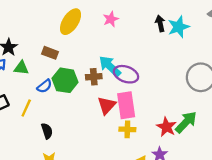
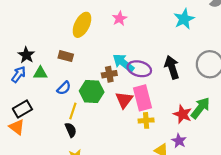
black arrow: (160, 23) -> (172, 67), moved, size x1.5
green hexagon: (65, 80) -> (92, 92), moved
yellow line: (26, 108) -> (73, 111), moved

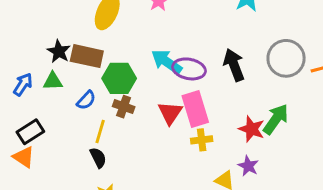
black star: (26, 55) -> (59, 51), moved
brown rectangle: (66, 56) -> (87, 56), size x1.5
brown cross: (109, 74) -> (124, 107), moved, turned 32
green hexagon: (92, 92) -> (119, 78), moved

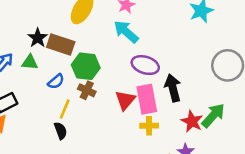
cyan arrow: (167, 62) -> (126, 32), moved
black arrow: (234, 65) -> (173, 88), moved

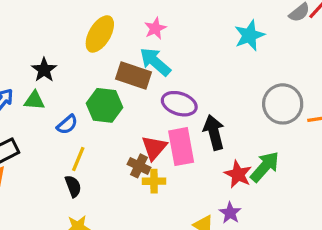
brown rectangle: (61, 44) -> (133, 75), moved
brown cross: (87, 90) -> (139, 166), moved
yellow cross: (149, 126) -> (154, 181), moved

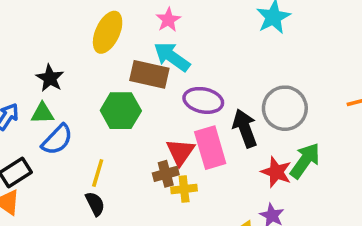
gray circle: (283, 104) -> (285, 108), moved
blue semicircle: (67, 124) -> (57, 140), moved, size x1.4
brown cross: (139, 166) -> (166, 174), turned -35

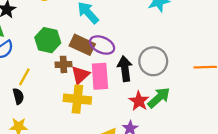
brown rectangle: (149, 74) -> (82, 45), moved
brown cross: (166, 174) -> (64, 64), moved
yellow cross: (184, 189) -> (77, 99), size x1.6

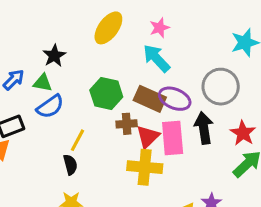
gray circle: (153, 61) -> (221, 87), moved
red star: (139, 101) -> (243, 133), moved

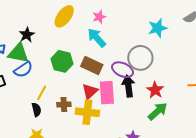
green triangle: (43, 83) -> (18, 53), size x1.6
purple ellipse: (175, 99) -> (123, 70), moved
brown cross: (127, 124) -> (64, 105), moved

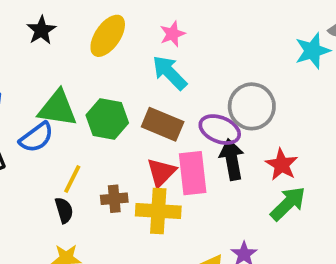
cyan star: (158, 28) -> (313, 51), moved
black star: (27, 35) -> (41, 30), moved
green triangle: (18, 53) -> (58, 108), moved

